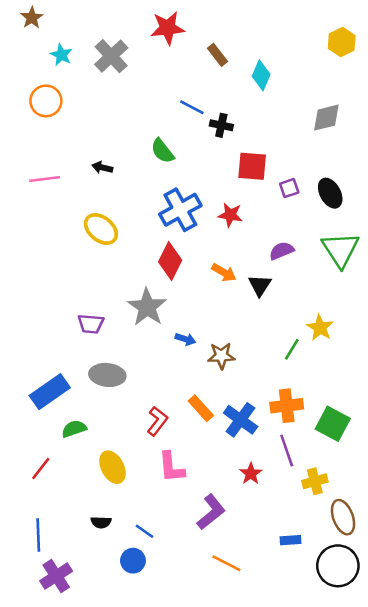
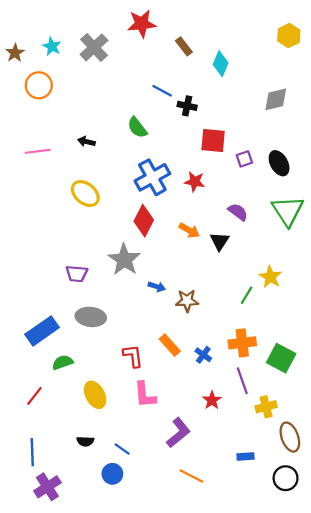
brown star: (32, 18) -> (15, 53), moved
purple semicircle: (282, 251) -> (238, 212), turned 60
blue cross: (241, 420) -> (203, 355), size x0.6
red L-shape: (157, 421) -> (133, 356), turned -45
black circle: (338, 566) -> (286, 478), size x0.7

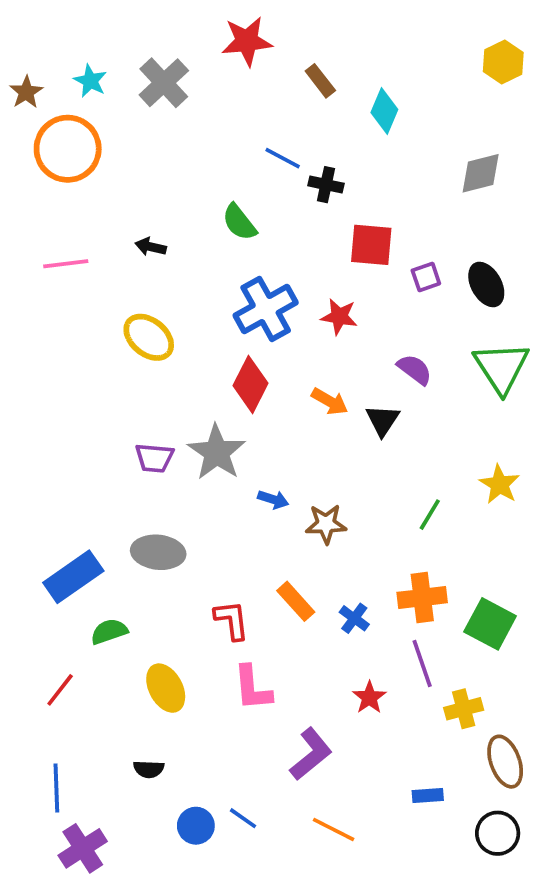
orange circle: (39, 85) -> (68, 149), size x1.4
purple trapezoid: (77, 274) -> (154, 458), moved
yellow star: (270, 277) -> (499, 484), moved
blue line: (122, 449) -> (243, 818), moved

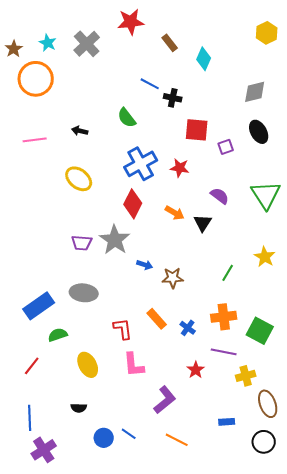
black ellipse: (486, 284) -> (259, 132), moved
purple line: (422, 664) -> (224, 352), turned -60

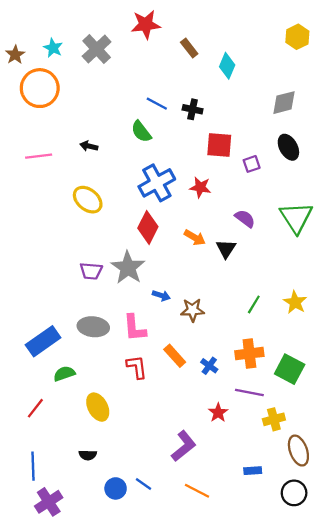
blue line: (150, 84) -> (157, 104), moved
yellow star: (265, 257) -> (295, 302), moved
pink L-shape: (134, 365) -> (135, 328), moved

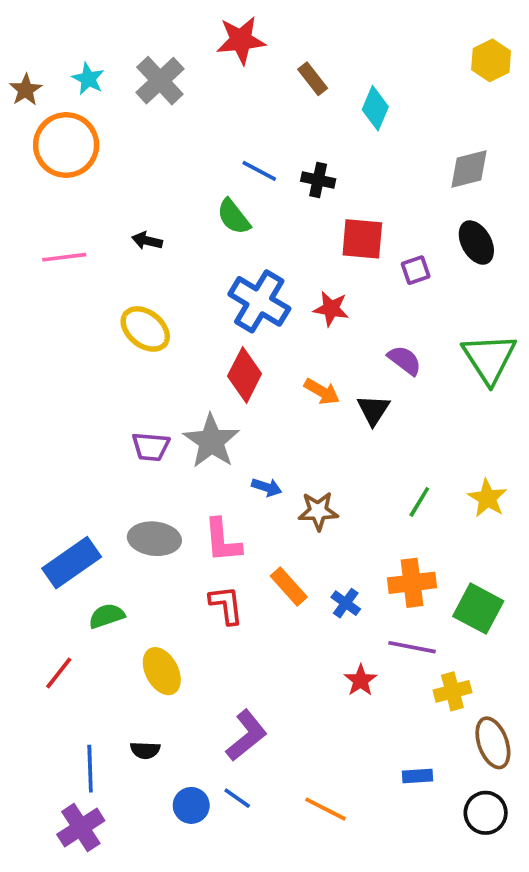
blue cross: (157, 183) -> (259, 301), turned -30
purple L-shape: (184, 446) -> (246, 736), moved
blue line: (33, 466) -> (90, 769), moved

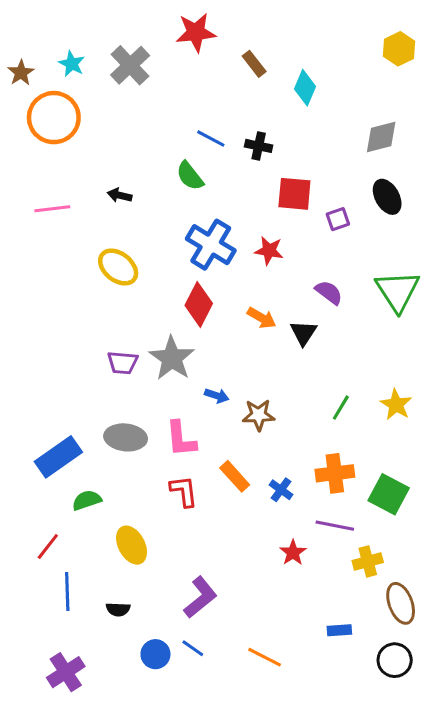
blue line: (90, 769) -> (67, 591), moved

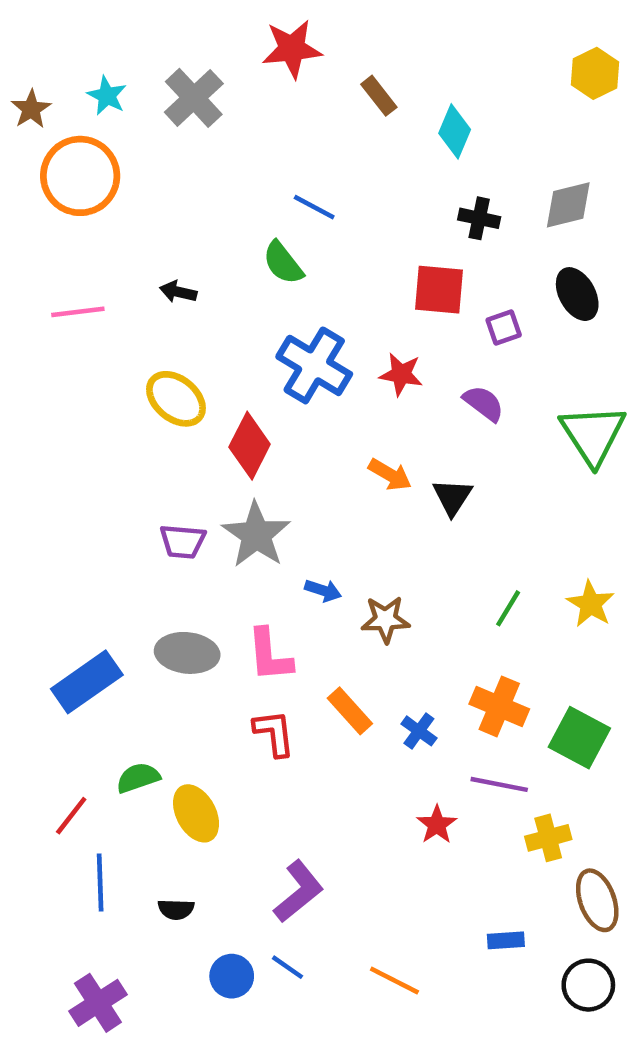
black cross: (259, 146) -> (479, 218), moved
purple semicircle: (329, 292) -> (484, 403), moved
red diamond: (199, 304) -> (250, 446), moved
orange cross: (335, 473) -> (499, 706), turned 30
green semicircle: (87, 500) -> (138, 778), moved

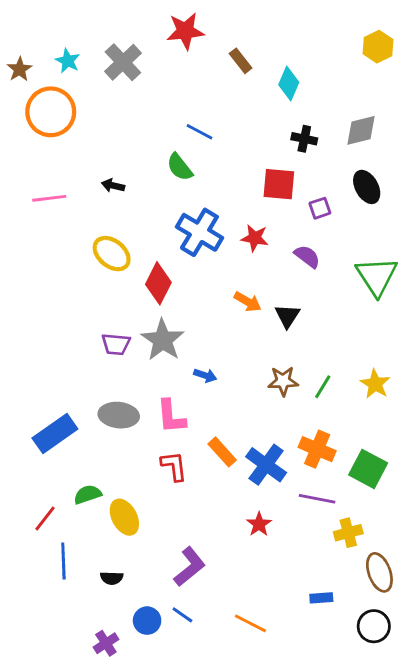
brown star: (385, 619) -> (283, 381), moved
blue cross: (419, 731) -> (266, 465), size x1.8
red star: (437, 825) -> (259, 524), moved
purple cross: (98, 1003) -> (106, 643), moved, size x0.7

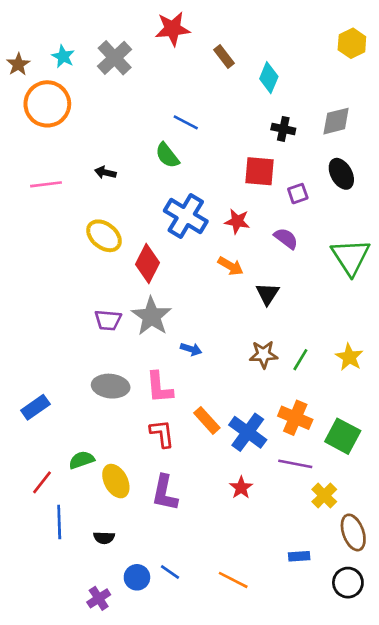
orange arrow: (248, 302) -> (231, 266), moved
blue rectangle: (55, 434) -> (35, 407), moved, size x0.7
yellow cross: (348, 533) -> (324, 496), turned -30
purple L-shape: (190, 567) -> (165, 493), moved, turned 141

